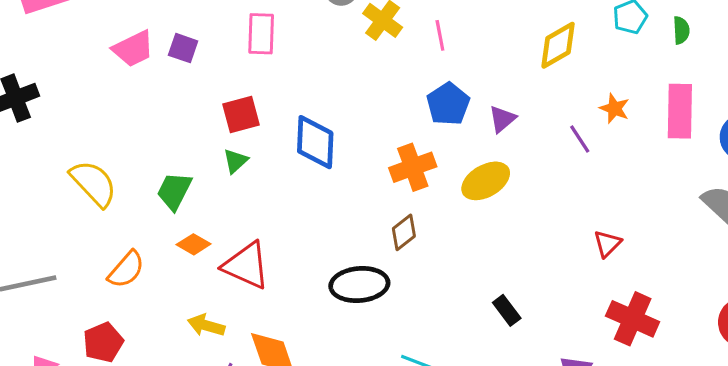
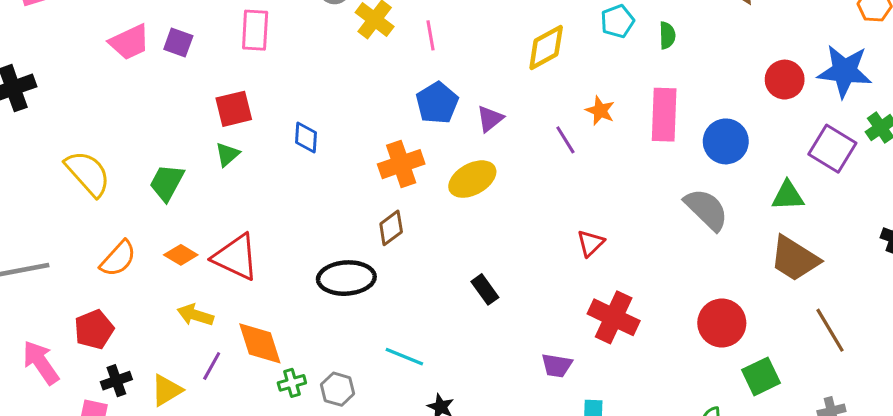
blue diamond: (315, 142) -> (306, 138), size x0.6
orange diamond: (194, 244) -> (181, 255), moved
black rectangle: (507, 310) -> (485, 289), moved

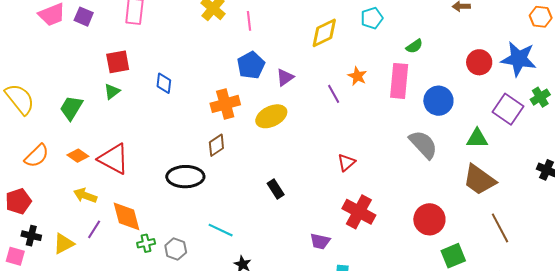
green semicircle: (667, 35) -> (414, 46), moved, turned 54
black cross: (116, 381) -> (31, 236), turned 30

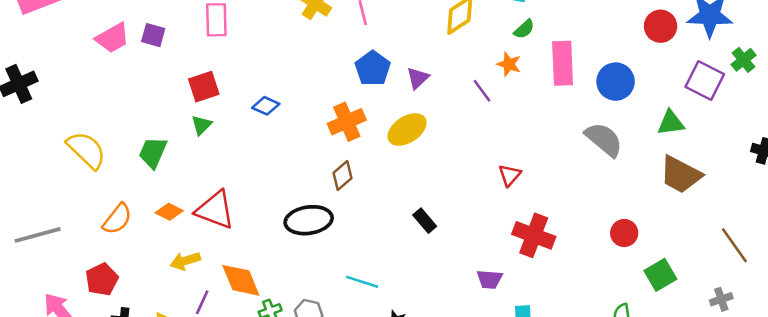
green semicircle: (414, 46) -> (524, 29), moved
blue diamond: (164, 83) -> (266, 106), turned -65
yellow arrow: (85, 195) -> (185, 261), turned -30
red circle: (429, 219) -> (624, 233), size x0.7
brown line: (500, 228) -> (734, 245), moved

